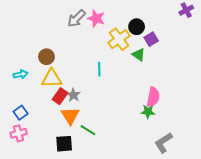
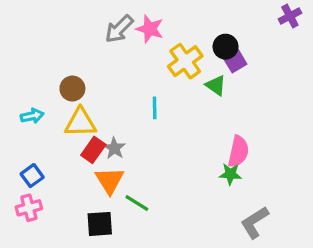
black circle: (137, 27) -> (226, 47), moved

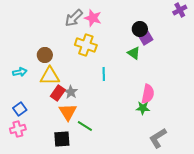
yellow cross: (185, 61) -> (86, 45), moved, turned -35
cyan line: (155, 108) -> (104, 74), moved

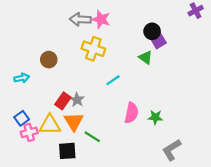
gray arrow: (74, 18) -> (80, 19), turned 48
cyan line: (104, 74) -> (113, 80), turned 56
yellow triangle: (50, 76) -> (50, 125), moved
pink semicircle: (148, 94) -> (131, 113), moved
pink cross: (18, 129) -> (29, 132), moved

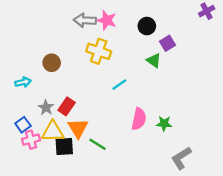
black circle: (152, 31) -> (147, 26), moved
gray star: (77, 100) -> (46, 108), moved
black square: (67, 151) -> (64, 147), moved

